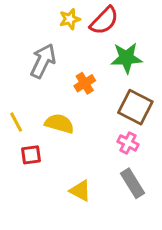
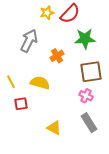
brown square: (135, 107) -> (91, 72), turned -35

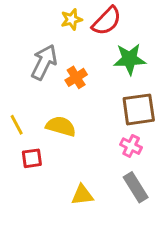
orange cross: (57, 56) -> (76, 77), moved
yellow triangle: (54, 128) -> (82, 195), turned -35

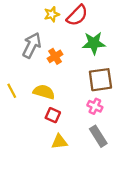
red square: (32, 158) -> (53, 115), moved, turned 32

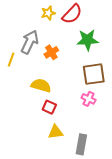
yellow line: (12, 91) -> (11, 60), moved, turned 48
gray rectangle: (98, 136) -> (81, 144), moved, turned 42

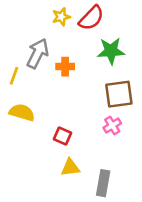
orange cross: (51, 52) -> (65, 67), turned 32
yellow semicircle: (41, 85) -> (22, 112), moved
pink cross: (89, 99) -> (112, 126), turned 32

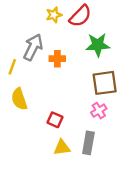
yellow semicircle: (22, 112) -> (19, 99), turned -125
gray rectangle: (103, 183) -> (88, 143), moved

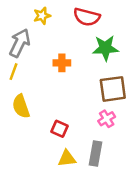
yellow star: (54, 15) -> (42, 16), moved
red semicircle: (80, 16) -> (87, 17), turned 60
gray arrow: (33, 47) -> (20, 43), moved

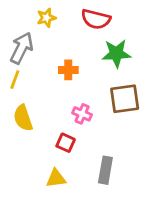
pink cross: (107, 119) -> (82, 114), moved, turned -35
yellow triangle: (67, 158) -> (56, 178), moved

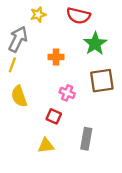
green star: (116, 53) -> (95, 44), turned -30

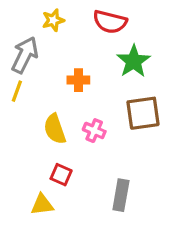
yellow semicircle: (19, 96) -> (55, 129), moved
red square: (54, 116) -> (61, 175), moved
yellow triangle: (46, 146) -> (42, 205), moved

